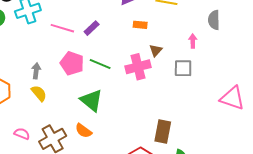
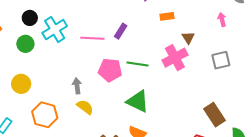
gray square: (183, 68) -> (221, 60), moved
brown rectangle: (163, 131) -> (214, 115), turned -30

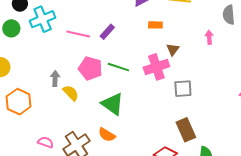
gray square: (221, 60) -> (183, 89), moved
yellow semicircle: (85, 107) -> (71, 93), moved

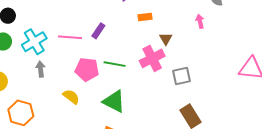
cyan cross: (43, 19) -> (34, 42), moved
gray arrow: (55, 79) -> (41, 69), moved

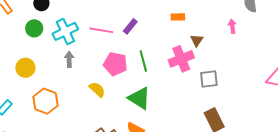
green line: (115, 64) -> (143, 61), turned 60

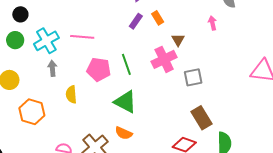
orange rectangle: (178, 17) -> (158, 18), turned 64
purple rectangle: (130, 26) -> (136, 21), moved
yellow semicircle: (97, 89) -> (71, 94), moved, turned -132

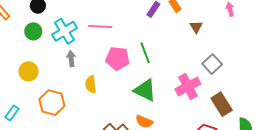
pink cross: (164, 59) -> (188, 86), moved
gray square: (193, 77) -> (212, 64), turned -30

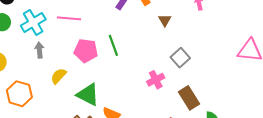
yellow semicircle: (91, 84) -> (59, 76), turned 48
pink cross: (188, 86) -> (156, 80), size x0.7
green triangle: (145, 90) -> (88, 95), moved

